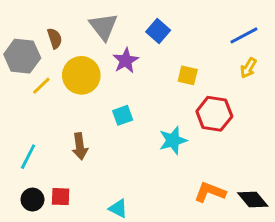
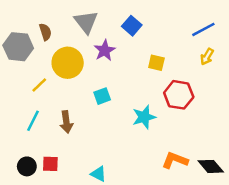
yellow line: (41, 86) -> (39, 85), moved
cyan line: (28, 157) -> (33, 121), moved

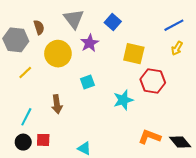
yellow square: (156, 63) -> (134, 54), size x1.5
yellow line: (39, 85) -> (25, 73), moved
cyan line: (33, 121) -> (26, 117), moved

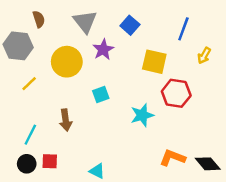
blue line: (174, 25) -> (183, 29), moved, turned -42
brown semicircle: (39, 27) -> (39, 19), moved

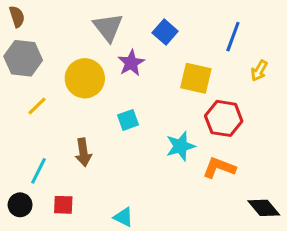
brown semicircle: (39, 19) -> (17, 17), moved
orange L-shape: (173, 158) -> (219, 168), moved
black circle: (27, 164) -> (20, 205), moved

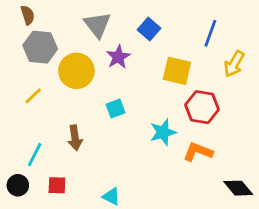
brown semicircle: (17, 17) -> (28, 15), moved
gray hexagon: (23, 58) -> (40, 47), moved
yellow arrow: (259, 71) -> (234, 64), size x1.4

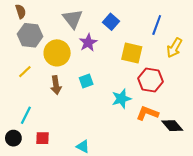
brown arrow: (75, 138) -> (56, 85), moved
black diamond: (238, 188) -> (172, 126), moved

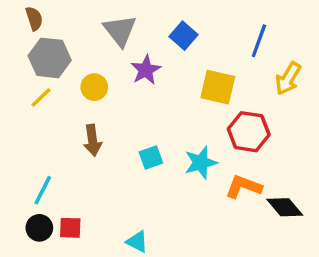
yellow circle: (57, 53) -> (94, 87), size x0.6
yellow line: (25, 72) -> (41, 97), moved
cyan square: (86, 81) -> (151, 157), moved
black circle: (13, 138) -> (39, 228), moved

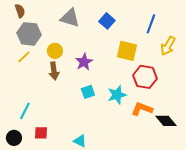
gray triangle: (120, 30) -> (70, 18), turned -35
purple star: (146, 70) -> (84, 62), moved
brown arrow: (93, 140) -> (54, 71), moved
black circle: (39, 228) -> (14, 138), moved

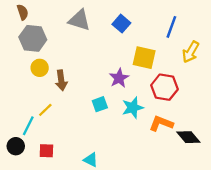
yellow circle: (55, 51) -> (40, 68), moved
yellow line: (24, 57) -> (45, 110), moved
purple star: (84, 62) -> (119, 78), moved
black circle: (14, 138) -> (16, 146), moved

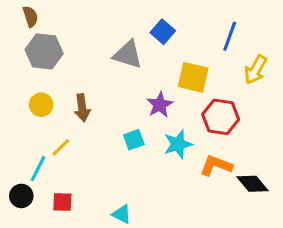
gray triangle: (79, 20) -> (128, 54), moved
yellow circle: (40, 68) -> (41, 105), moved

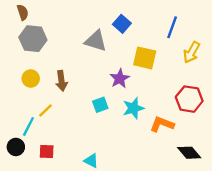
red hexagon: (221, 117) -> (189, 99), moved
black diamond: (252, 184) -> (189, 153), moved

